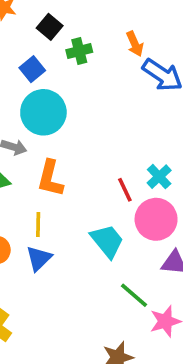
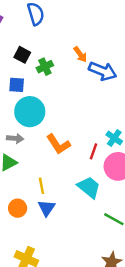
blue square: (32, 69) -> (17, 85), turned -35
orange L-shape: (50, 179) -> (58, 144), moved, turned -35
red line: (125, 190) -> (94, 151), turned 56

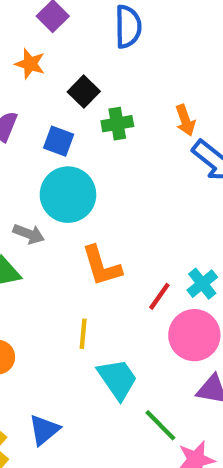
yellow line: (41, 186) -> (83, 334), moved
cyan trapezoid: (89, 187) -> (117, 379), moved
blue triangle: (47, 208) -> (44, 430), moved

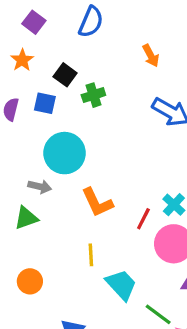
blue semicircle: (128, 27) -> (91, 22), turned 32
orange star: (30, 64) -> (22, 60), turned 30
orange arrow: (185, 120) -> (151, 56), moved
blue square: (59, 141) -> (45, 103), moved

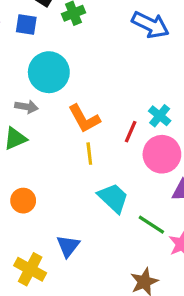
yellow line: (91, 255) -> (89, 154), moved

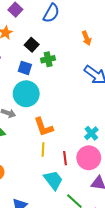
blue square: (26, 25) -> (25, 68), moved
red line: (131, 132) -> (65, 158), moved, turned -40

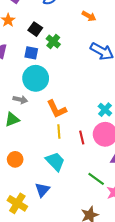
orange arrow: (87, 38) -> (89, 16), turned -32
green cross: (48, 59) -> (53, 42), turned -32
cyan trapezoid: (53, 180) -> (55, 161), moved

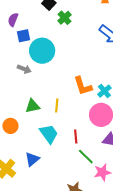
blue square: (31, 53) -> (23, 36), moved, turned -32
orange L-shape: (57, 109) -> (83, 86), moved
green triangle: (12, 120) -> (33, 106), moved
red line: (82, 138) -> (76, 136), moved

